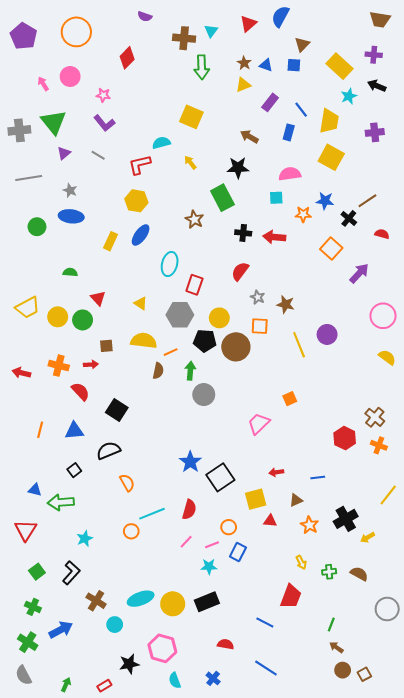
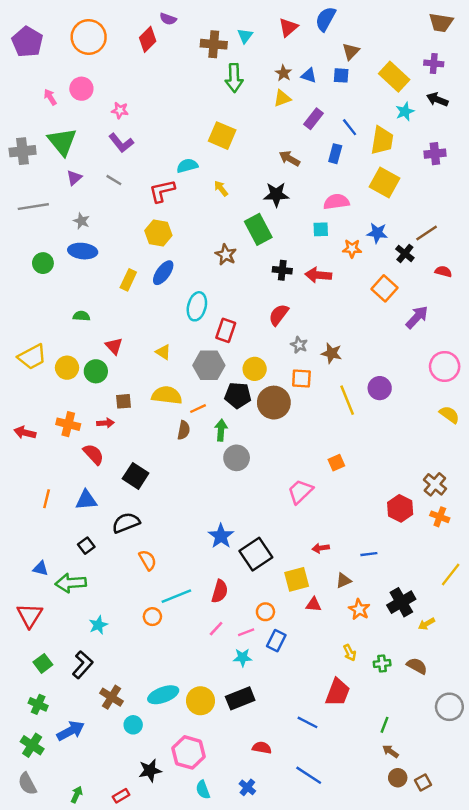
red diamond: (127, 58) -> (148, 39), moved

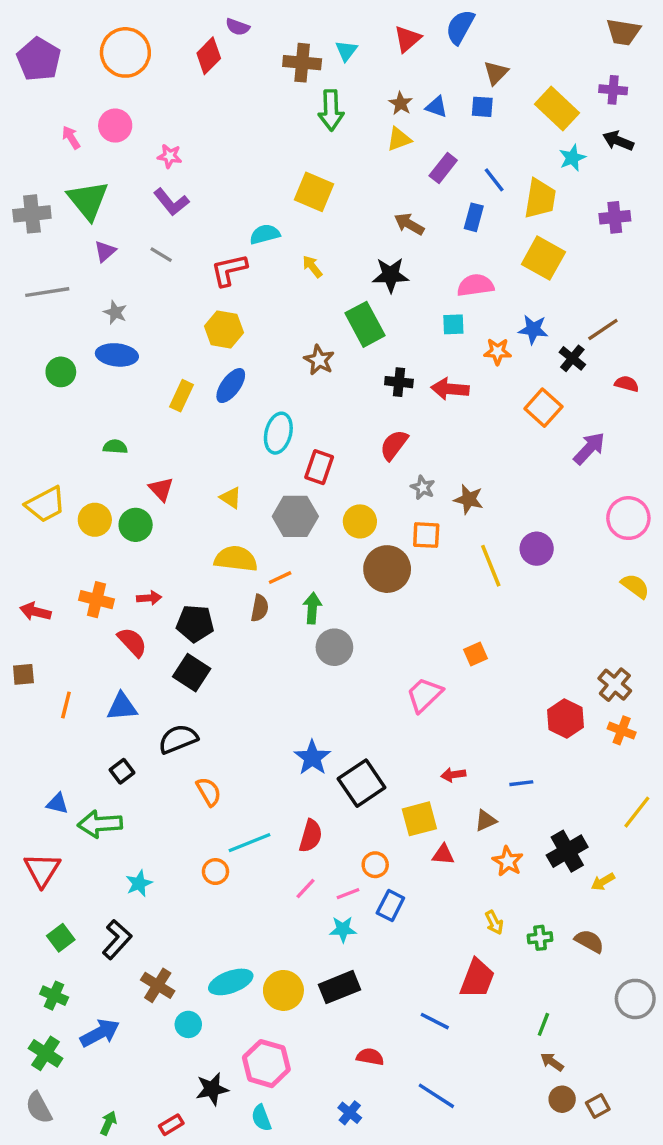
black pentagon: (238, 395) -> (195, 623), moved
brown square: (124, 401) -> (23, 674), moved
cyan semicircle: (203, 790) -> (261, 1118), moved

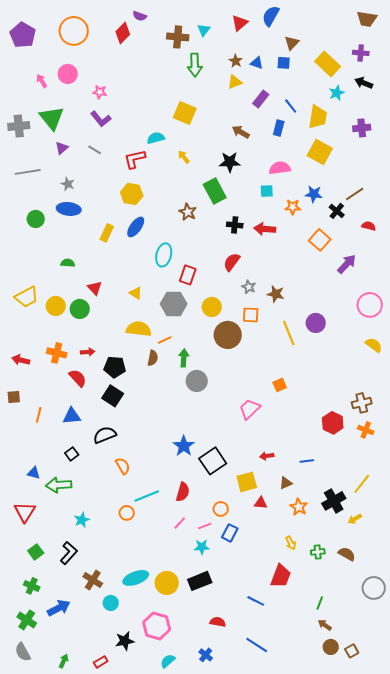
brown cross: (615, 685) -> (362, 403), turned 36
yellow line: (637, 812) -> (362, 484), moved
cyan semicircle: (261, 1118) -> (168, 661), moved, turned 70

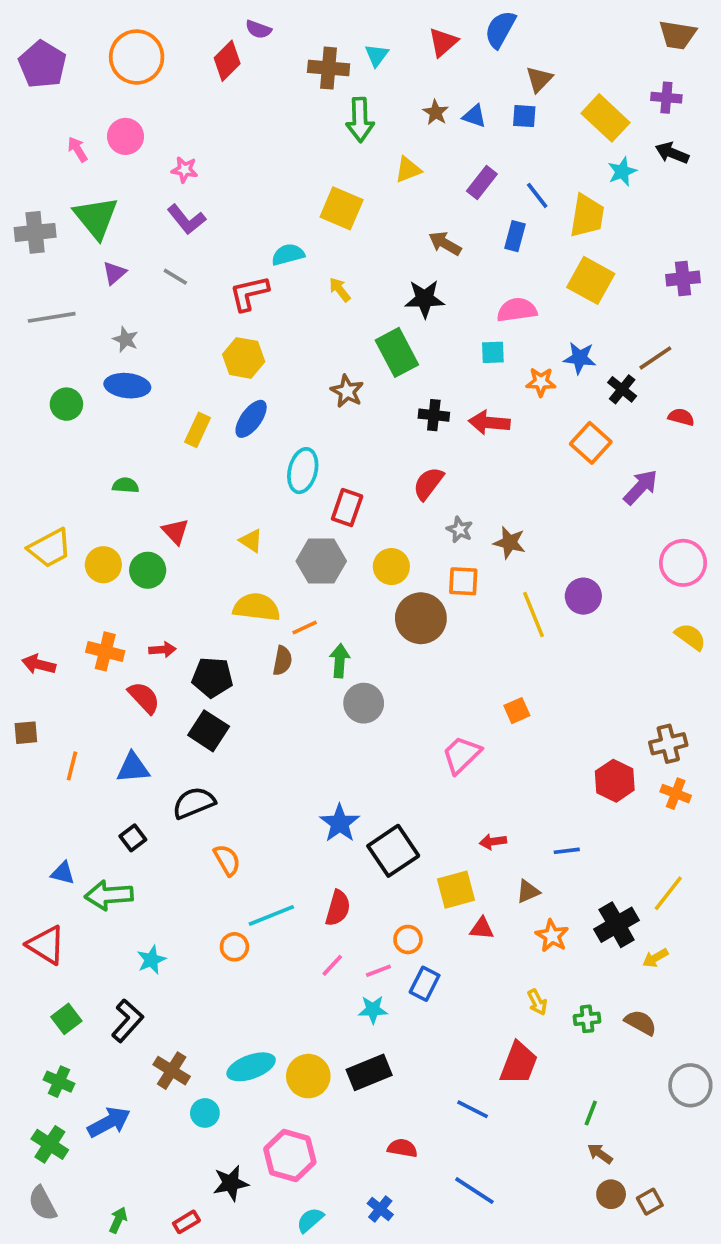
yellow triangle: (235, 82) -> (408, 170), moved
purple cross: (362, 128) -> (683, 279), moved
red triangle: (25, 512) -> (46, 945), turned -30

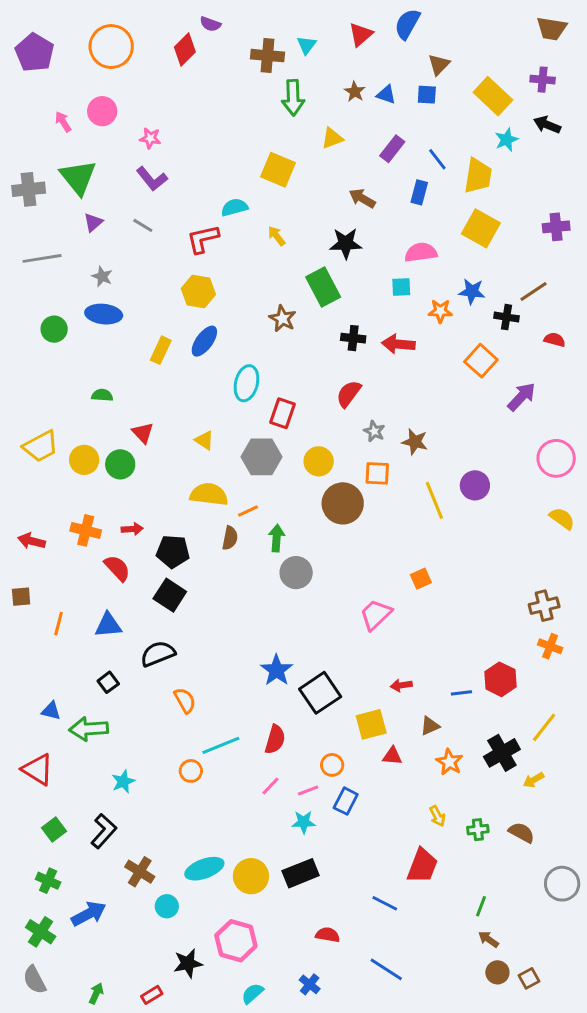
black cross: (622, 389) -> (506, 317), turned -30
red hexagon: (615, 781) -> (500, 679), moved

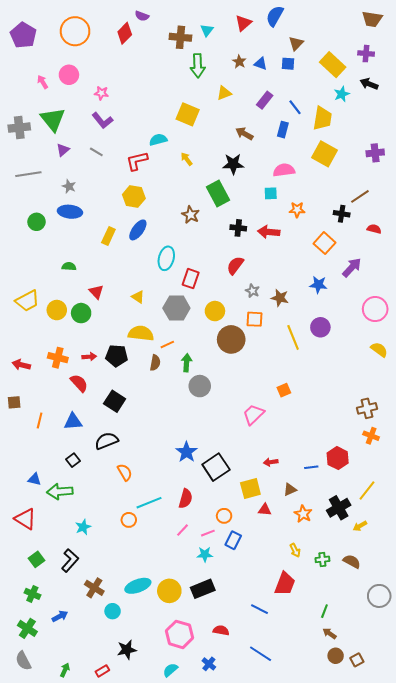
blue star: (472, 292) -> (318, 285), moved
black pentagon: (173, 552) -> (117, 356), moved
blue arrow: (89, 914) -> (60, 616), size x0.7
pink hexagon: (236, 941) -> (179, 634), moved

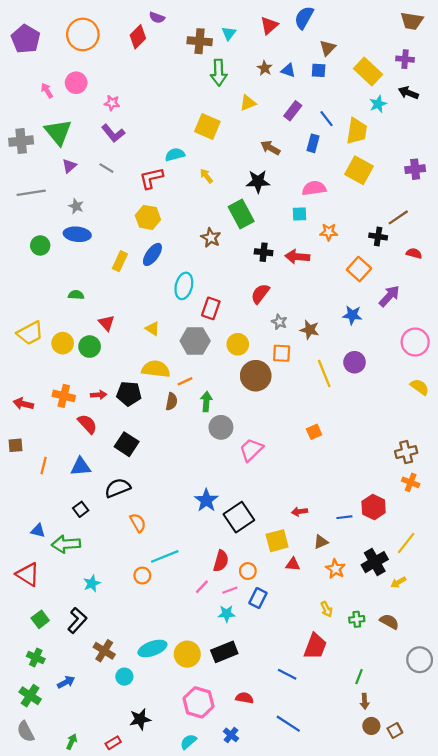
pink trapezoid: (253, 414) -> (251, 450), moved
red semicircle: (186, 499) -> (221, 561), moved
brown arrow: (330, 633) -> (365, 701), turned -128

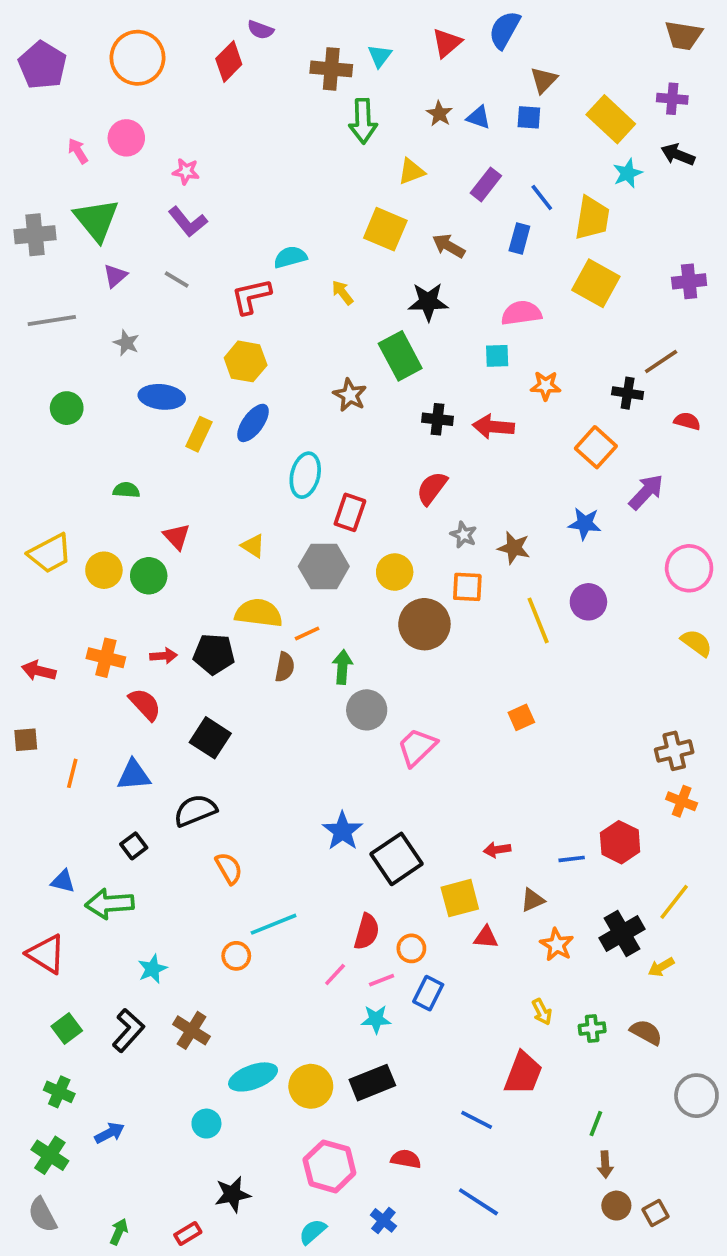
yellow square: (207, 126) -> (385, 229), moved
blue ellipse: (77, 234) -> (162, 397), moved
brown cross: (104, 651) -> (192, 1030), moved

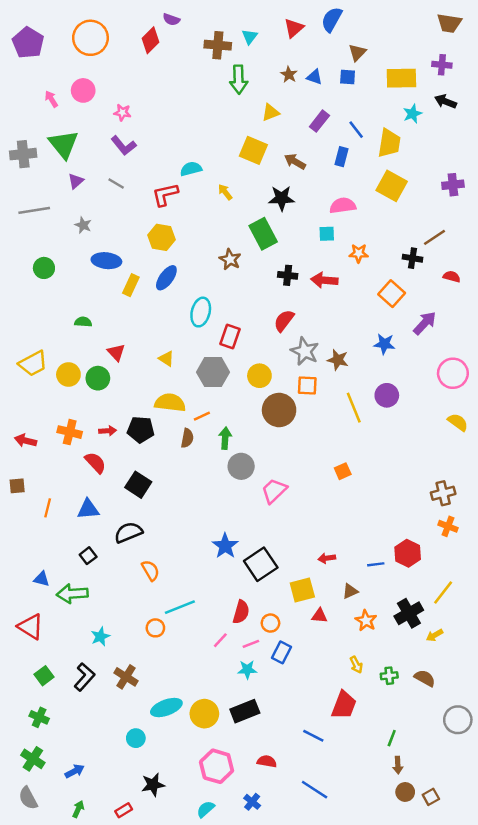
yellow rectangle: (611, 119) -> (401, 78), turned -44
gray star: (464, 535) -> (305, 351), size x1.6
blue arrow: (110, 1133) -> (75, 771), moved

